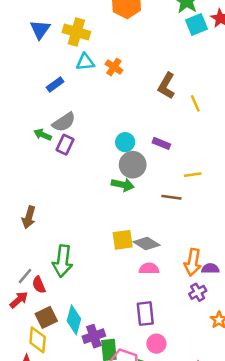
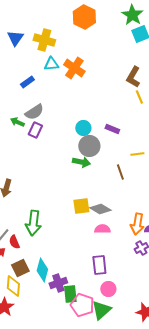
orange cross: (114, 67) -> (74, 68), size x1.5
brown L-shape: (166, 86) -> (133, 77), moved
brown line: (171, 197) -> (120, 172), turned 63

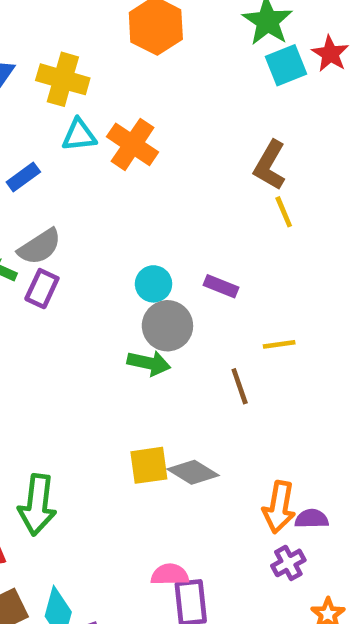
pink semicircle: (102, 229) -> (170, 575), moved

